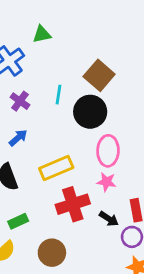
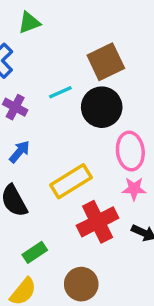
brown square: (99, 75) -> (106, 62), turned 32
cyan line: (59, 95) -> (60, 92), turned 66

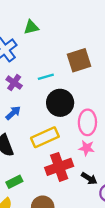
black circle: (102, 107) -> (60, 103), moved

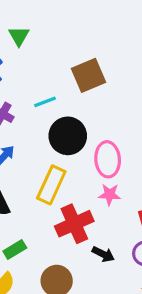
green triangle: (31, 27) -> (19, 36), turned -42
yellow rectangle: (45, 137) -> (51, 185), turned -36
black arrow: (89, 178) -> (103, 254), moved

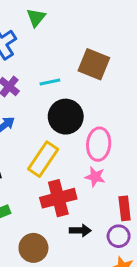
brown square: (88, 75) -> (94, 64), turned 36
black arrow: (103, 254) -> (80, 230), turned -36

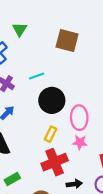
brown square: (94, 64) -> (67, 40), moved
yellow rectangle: (43, 159) -> (50, 134), moved, size x0.6

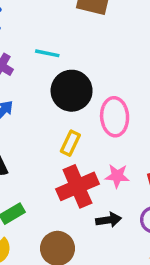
cyan line: (37, 76) -> (47, 53), turned 32
pink star: (80, 142) -> (117, 176), moved

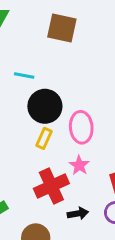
yellow rectangle: (70, 143) -> (44, 138), moved
pink star: (117, 176) -> (79, 165), moved, turned 30

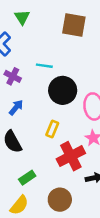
yellow rectangle: (44, 138) -> (52, 129), moved

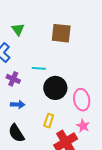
blue arrow: (16, 107) -> (18, 105), turned 56

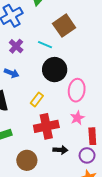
brown square: (61, 33) -> (64, 26), moved, turned 30
pink star: (83, 126) -> (77, 118), moved

